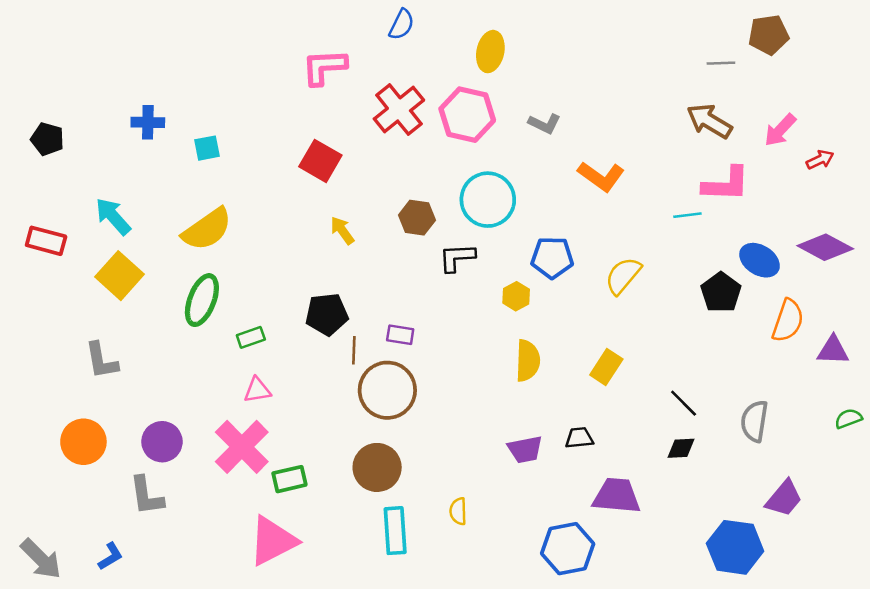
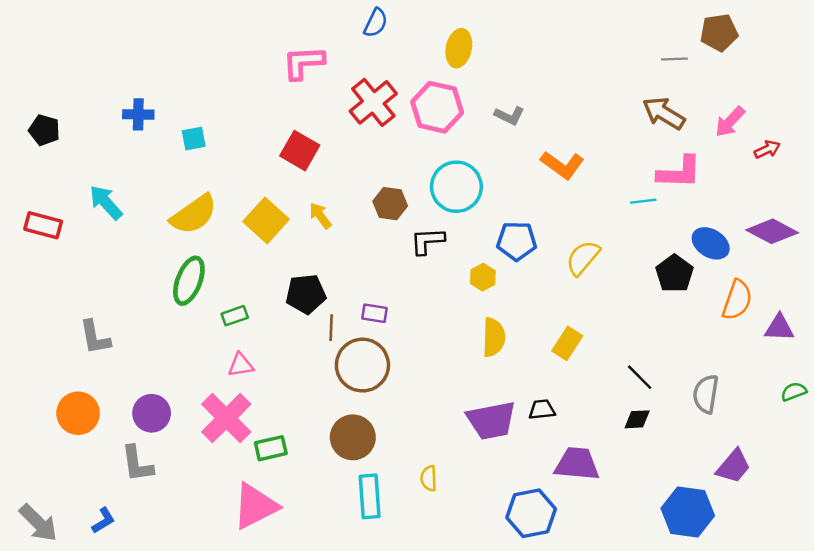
yellow square: (119, 276) -> (266, 220), moved
purple trapezoid: (525, 449) -> (491, 420), size x1.5

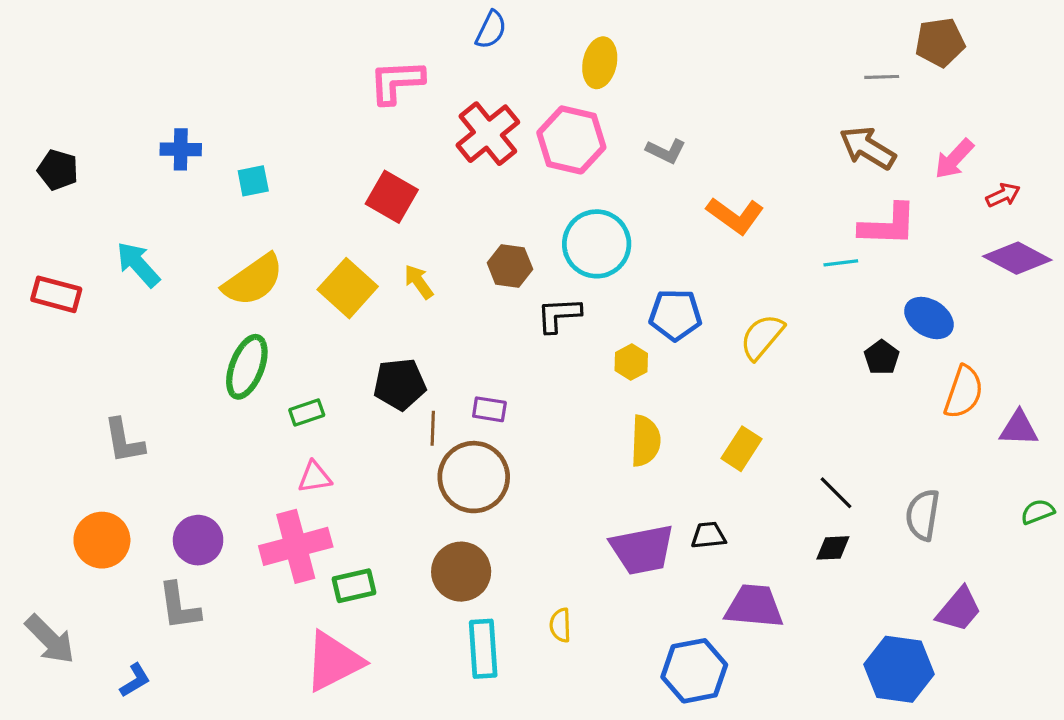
purple diamond: (772, 231) -> (1017, 258), moved
black pentagon: (674, 273) -> (882, 357), size x0.7
pink cross: (226, 418) -> (296, 546), turned 30
gray arrow: (38, 523) -> (50, 639), moved

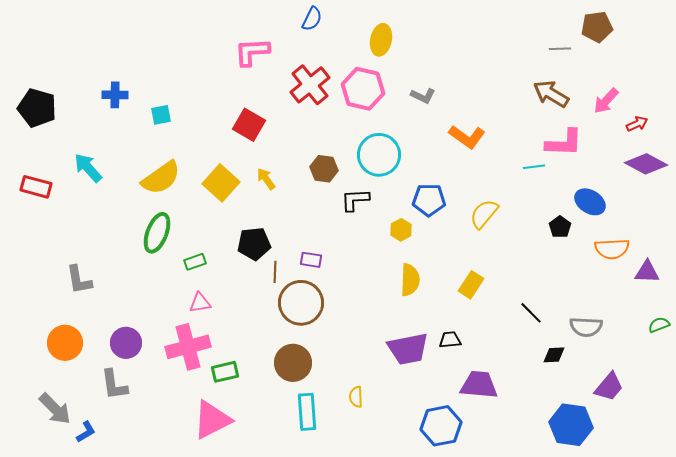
black pentagon: (58, 170) -> (37, 108), size x1.5
orange semicircle: (964, 392) -> (612, 249), turned 68
gray semicircle: (923, 515) -> (586, 327), turned -96
black diamond: (833, 548) -> (554, 355), moved
gray arrow: (50, 639) -> (55, 409), moved

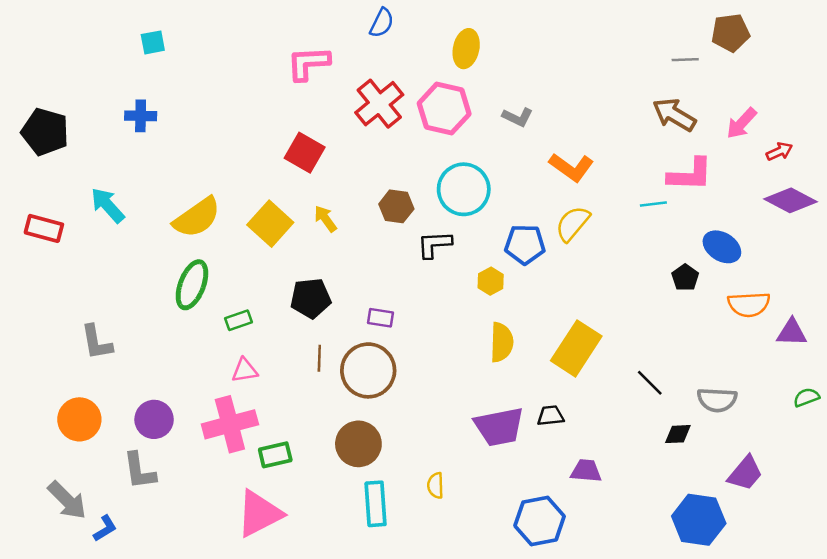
cyan square: (161, 115) -> (153, 42), moved
yellow semicircle: (484, 214) -> (573, 224), moved
brown line: (275, 272) -> (319, 358), moved
yellow rectangle: (471, 285) -> (576, 348), size x1.6
purple trapezoid: (479, 385) -> (586, 471), size x0.7

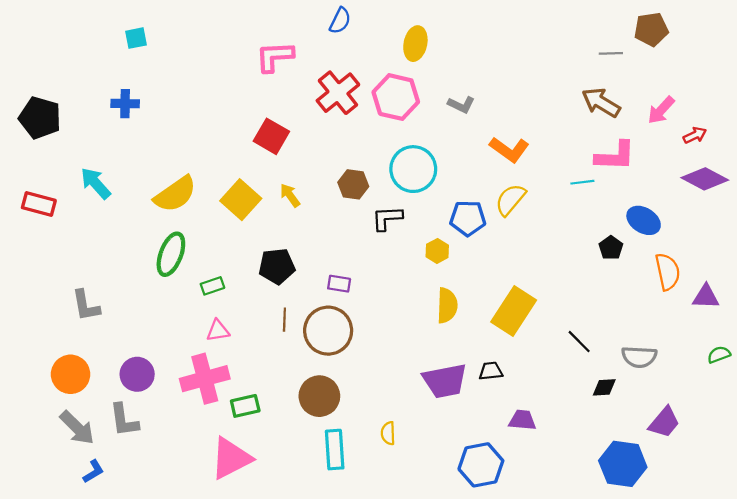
orange semicircle: (749, 304) -> (668, 272), turned -99
gray arrow: (67, 500) -> (77, 428), moved

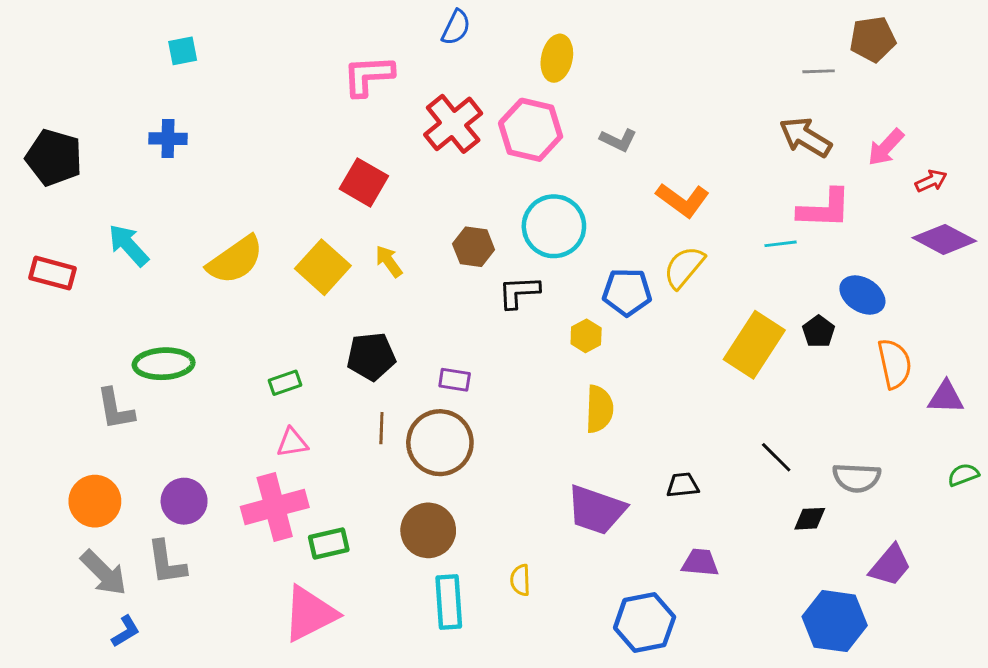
green ellipse: (171, 254) -> (164, 364), moved, turned 66
yellow rectangle: (514, 311) -> (754, 345), moved
black trapezoid: (491, 371) -> (683, 485), moved
purple trapezoid: (445, 381) -> (596, 510), turned 30

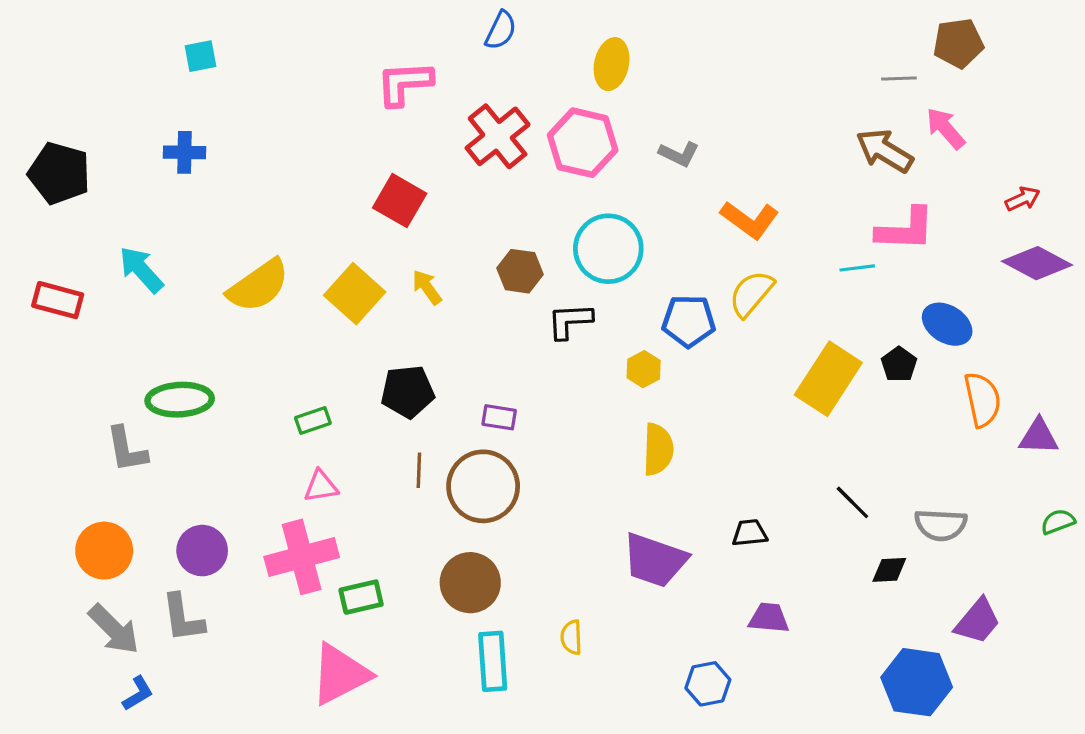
pink arrow: (886, 147) -> (946, 128), moved, turned 96
blue hexagon: (645, 622) -> (708, 684), size x0.7

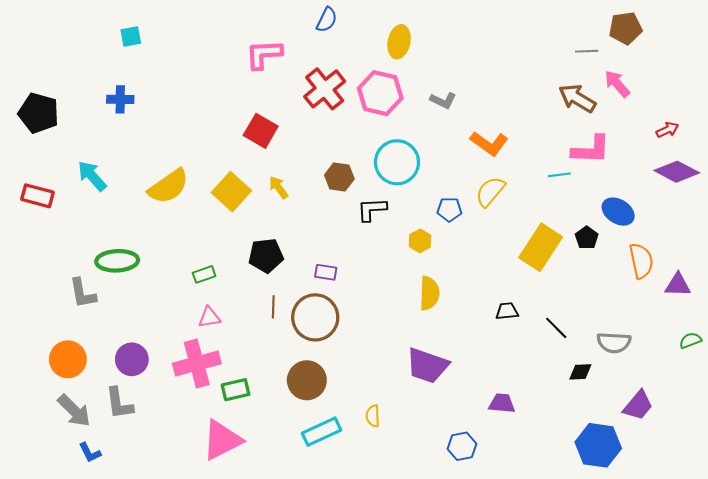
blue pentagon: (689, 321) -> (449, 209), size x0.7
black trapezoid: (750, 533) -> (507, 311), moved
cyan rectangle: (493, 661) -> (322, 432), turned 69
blue L-shape: (138, 693) -> (90, 453), turned 95

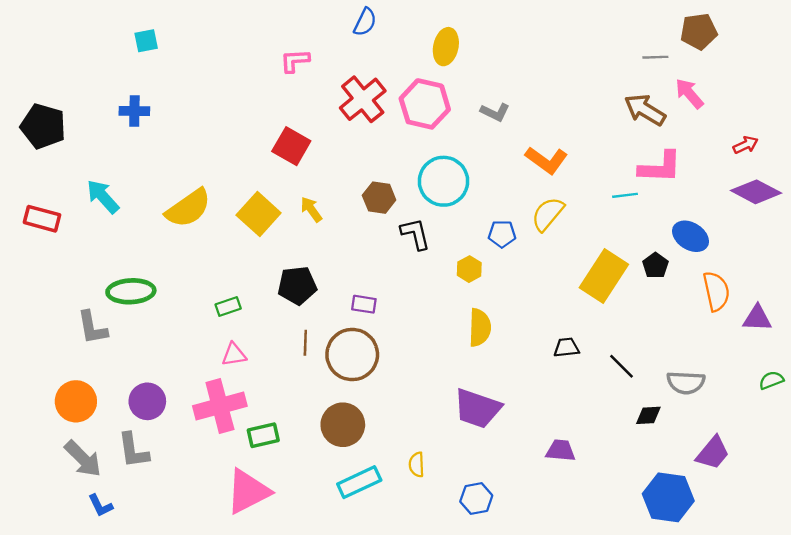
pink L-shape: (264, 54) -> (295, 61), size x0.7
black L-shape: (372, 209) -> (415, 234), turned 80
blue hexagon: (462, 446) -> (476, 499), moved

